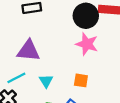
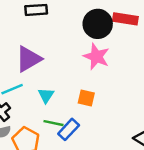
purple triangle: (28, 51) -> (28, 59), turned -40

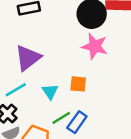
orange square: (86, 98) -> (78, 84), moved
green line: (53, 123) -> (61, 118), turned -36

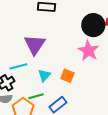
purple triangle: (28, 58) -> (35, 45), turned -35
green line: (61, 118) -> (36, 96), moved

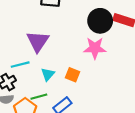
pink star: (88, 51) -> (95, 48), turned -30

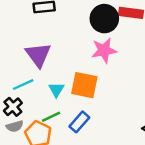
orange square: (72, 75) -> (84, 85), size x1.6

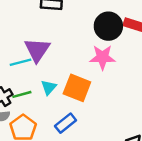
cyan line: (23, 85) -> (20, 62), moved
green line: (51, 117) -> (22, 94), moved

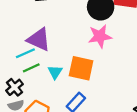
purple triangle: (37, 50) -> (39, 39), turned -30
green line: (22, 94) -> (31, 68), moved

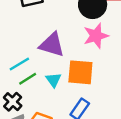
purple triangle: (39, 39) -> (52, 45), moved

